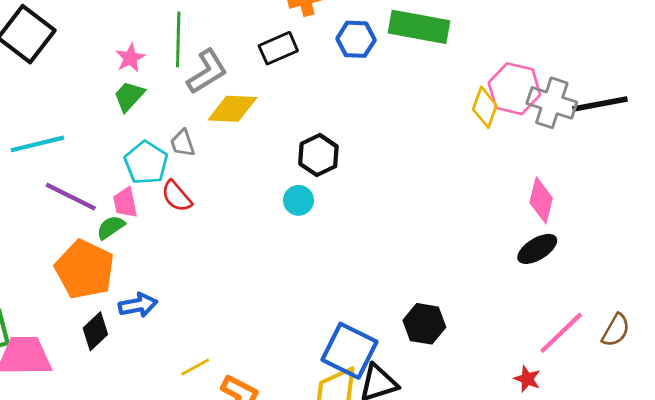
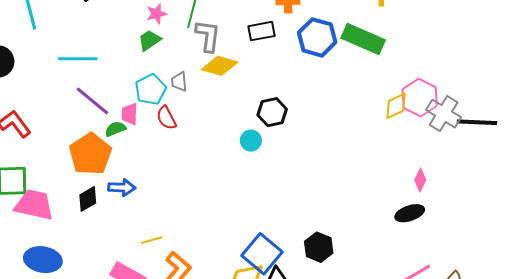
blue hexagon: (356, 39) -> (317, 37), size x1.4
gray L-shape: (207, 72) -> (208, 36), turned -64
yellow diamond: (485, 107) -> (396, 106), turned 32
pink diamond: (541, 200) -> (420, 180), size x0.7

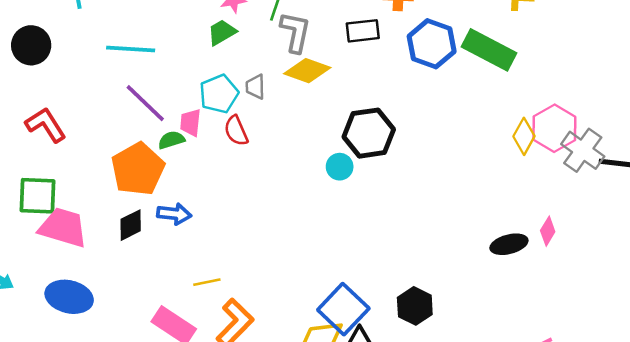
yellow diamond: (396, 106) -> (524, 136), turned -40
black hexagon: (272, 112) -> (369, 133), size x1.4
black ellipse: (410, 213) -> (509, 244), moved

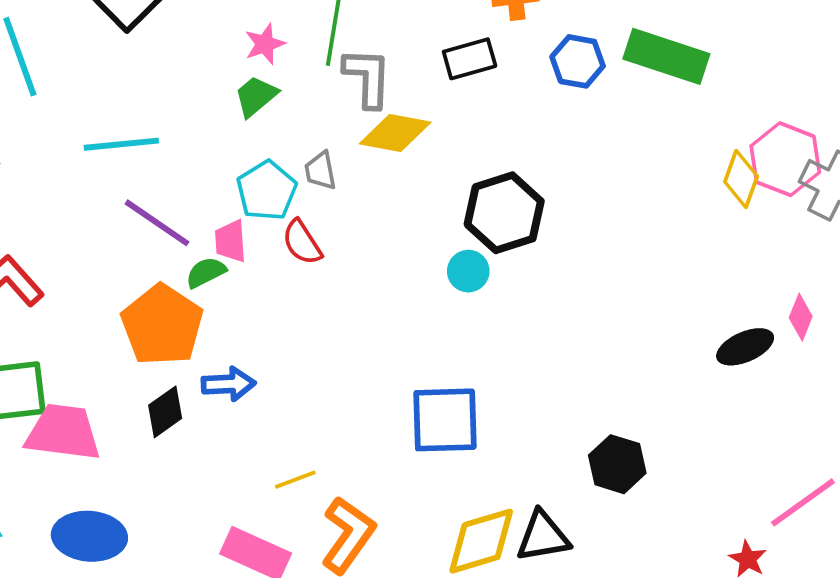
blue hexagon: (432, 44) -> (578, 61), size x0.7
blue square: (343, 309) -> (445, 420), moved, turned -36

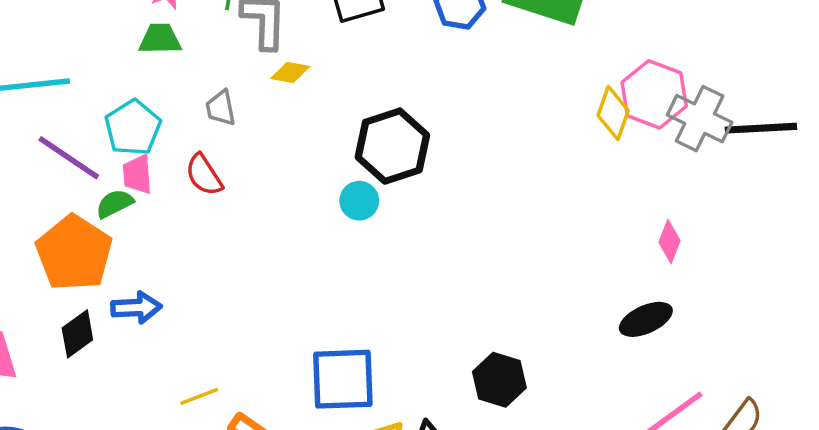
green trapezoid: (256, 96) -> (160, 39), turned 39
yellow diamond: (395, 133) -> (290, 72), size x0.6
cyan pentagon: (267, 191) -> (133, 128), moved
black ellipse: (745, 347) -> (646, 319), moved
blue square: (445, 420) -> (343, 379), moved

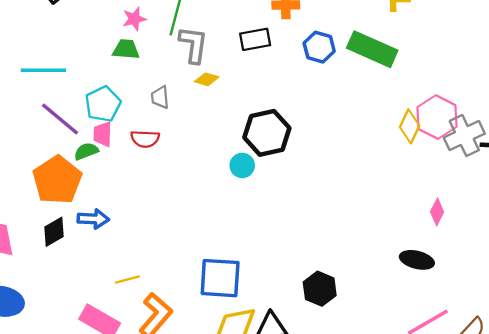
gray cross: (700, 119) -> (464, 136), turned 33
red semicircle: (204, 175) -> (145, 139), turned -60
black ellipse: (646, 319) -> (417, 260), turned 32

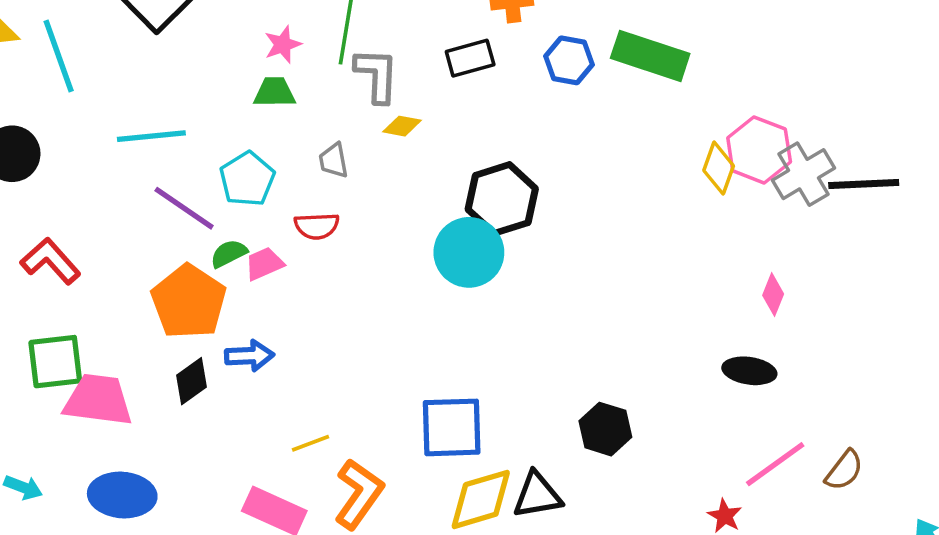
pink trapezoid: (103, 134) -> (264, 264), moved, turned 70
cyan circle: (242, 165) -> (469, 252), size x1.8

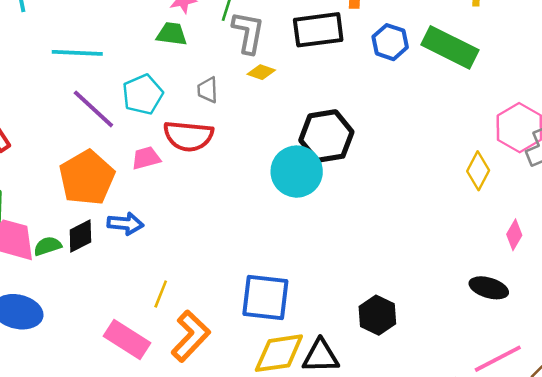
black rectangle: (470, 58) -> (318, 30), size x1.4
yellow diamond: (719, 168) -> (478, 171), moved
red semicircle: (317, 226) -> (188, 136), size x1.5
green semicircle: (229, 254) -> (48, 246), moved
yellow line: (311, 443) -> (161, 294), turned -56

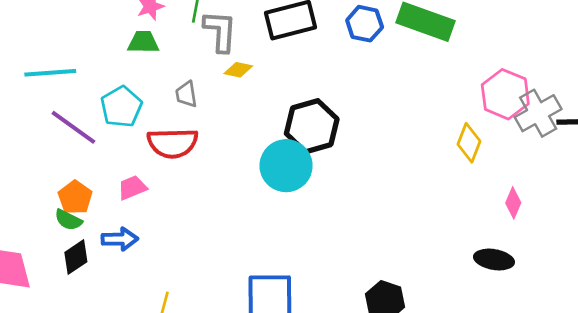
pink trapezoid: (146, 158) -> (132, 188), moved
orange pentagon: (87, 178) -> (75, 197), size x0.6
green semicircle: (48, 246) -> (68, 220), moved, turned -128

